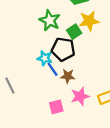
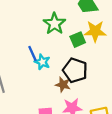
black pentagon: (63, 49) -> (75, 70), moved
blue line: (53, 69) -> (32, 53), moved

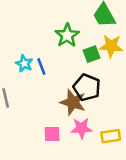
cyan star: (42, 62) -> (24, 64), moved
brown star: (63, 85) -> (73, 102), size x1.5

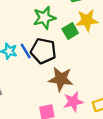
green star: (67, 35) -> (44, 18), turned 30
black pentagon: (87, 87) -> (43, 51), moved

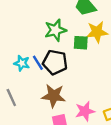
green square: (70, 31) -> (81, 43), turned 35
brown star: (61, 79) -> (54, 96), moved

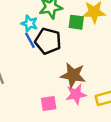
cyan star: (22, 63) -> (29, 23), moved
brown star: (54, 96) -> (73, 75), moved

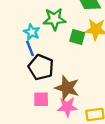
black pentagon: (48, 41) -> (41, 67), moved
pink square: (49, 103) -> (41, 99), moved

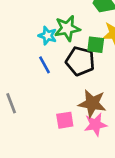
cyan star: (32, 32) -> (48, 36), moved
black pentagon: (41, 67) -> (80, 61), moved

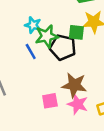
green star: (67, 28) -> (47, 36), moved
pink star: (96, 125) -> (78, 104), turned 30

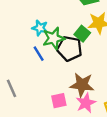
green square: (76, 32) -> (82, 34), turned 35
pink star: (78, 104) -> (86, 103), turned 30

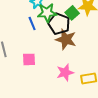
brown star: (82, 85) -> (66, 39), moved
pink square: (59, 101) -> (29, 59), moved

